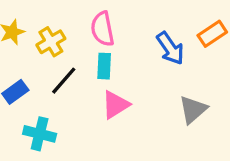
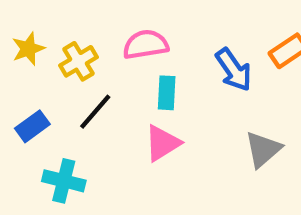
pink semicircle: (103, 29) -> (146, 45), turned 92
cyan rectangle: (104, 66) -> (167, 93), moved

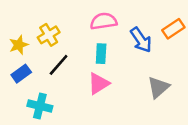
pink semicircle: (146, 45) -> (104, 21), moved
yellow star: (28, 49) -> (19, 45), moved

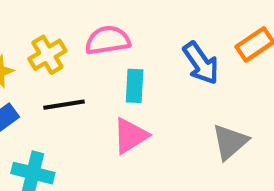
pink semicircle: (104, 21) -> (108, 40), moved
black line: (59, 65) -> (64, 105), turned 40

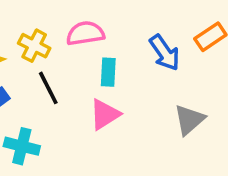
yellow cross: (47, 55) -> (34, 46), turned -32
black line: (64, 105) -> (48, 88), turned 72

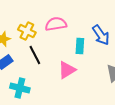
cyan rectangle: (108, 72) -> (80, 46), moved

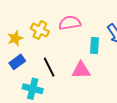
black line: (35, 55) -> (49, 67), moved
pink triangle: (67, 70) -> (81, 70), turned 30

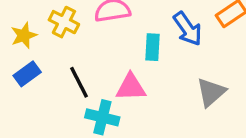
cyan cross: (33, 89) -> (102, 117), moved

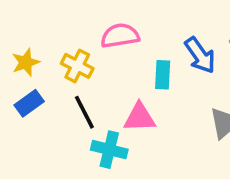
yellow cross: (64, 22) -> (77, 66), moved

